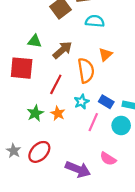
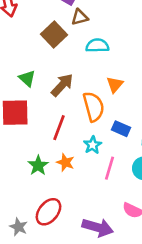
green triangle: (35, 41) -> (27, 78), turned 40
blue rectangle: (106, 102) -> (121, 129), moved
gray star: (14, 151) -> (19, 227), moved

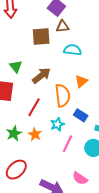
brown square: (54, 35) -> (41, 37), turned 30

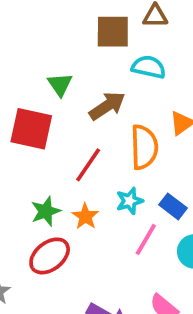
cyan semicircle: (73, 50) -> (149, 67), moved
blue rectangle: (81, 115) -> (173, 206), moved
red ellipse: (16, 170) -> (50, 256), moved

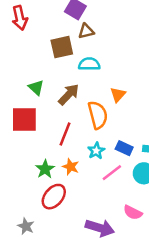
pink line: (146, 239) -> (112, 173), turned 35

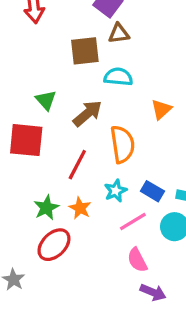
orange triangle: (118, 95) -> (161, 109), moved
pink semicircle: (133, 212) -> (137, 260), moved, turned 30
purple arrow: (100, 228) -> (153, 292), moved, size x0.7

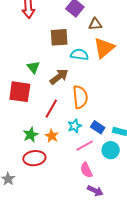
brown triangle: (119, 34) -> (95, 24), moved
orange triangle: (161, 109) -> (104, 48), moved, size x1.6
red ellipse: (54, 245) -> (34, 158), turned 35

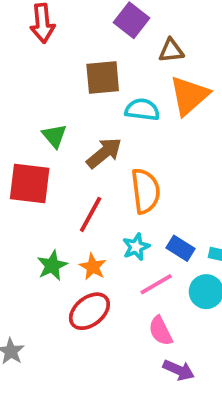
red ellipse: (34, 158) -> (89, 311), moved, turned -30

